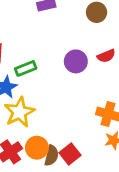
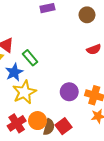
purple circle: (76, 61) -> (69, 92), moved
green rectangle: (26, 68) -> (30, 58), turned 70

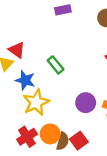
green rectangle: (30, 58) -> (56, 65), moved
blue star: (14, 72) -> (25, 80), turned -30

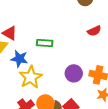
green rectangle: (56, 65) -> (45, 43), turned -42

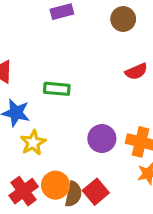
yellow star: (31, 77) -> (33, 143), size x0.7

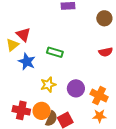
yellow star: (33, 143) -> (48, 85), moved
red cross: (24, 191) -> (21, 110), turned 36

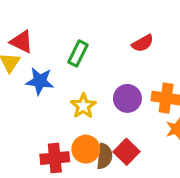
green rectangle: (55, 52) -> (78, 53), turned -63
red semicircle: (106, 52) -> (143, 43), moved

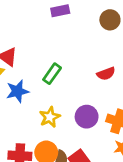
blue star: (40, 81) -> (17, 91), turned -30

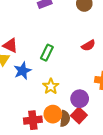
purple circle: (87, 117) -> (80, 99), moved

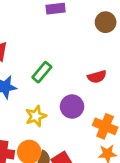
purple circle: (80, 99) -> (72, 107), moved

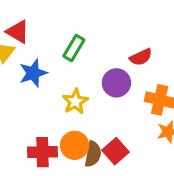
red semicircle: (97, 77) -> (141, 57), moved

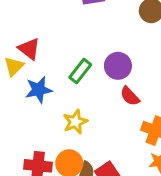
red semicircle: (141, 57) -> (130, 96), moved, turned 65
purple circle: (116, 83) -> (118, 66), moved

